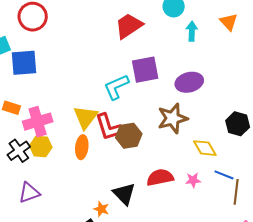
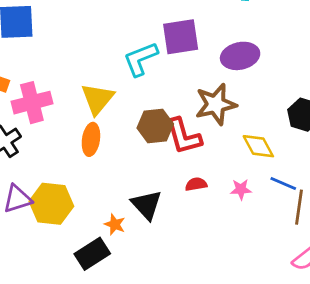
red L-shape: (109, 127) -> (184, 136), moved
yellow hexagon: (41, 147) -> (51, 204), moved, size x1.4
red semicircle: (160, 177) -> (196, 184), size x0.6

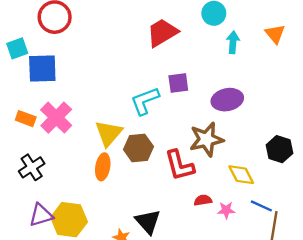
purple square: (181, 37) -> (178, 83), size x0.7
pink cross: (32, 103) -> (56, 118), moved, turned -32
brown hexagon: (155, 126) -> (138, 148), moved
red semicircle: (196, 184) -> (203, 200), moved

